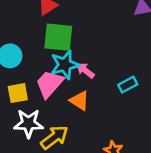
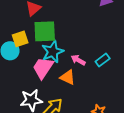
pink arrow: (85, 70) -> (78, 60), moved
yellow square: (18, 93) -> (20, 39), moved

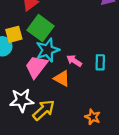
green square: (45, 31) -> (40, 28), turned 35
cyan rectangle: (103, 60) -> (100, 62), turned -56

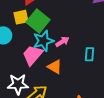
yellow square: (14, 34) -> (21, 17), moved
pink arrow: (74, 61) -> (62, 42), moved, turned 112

